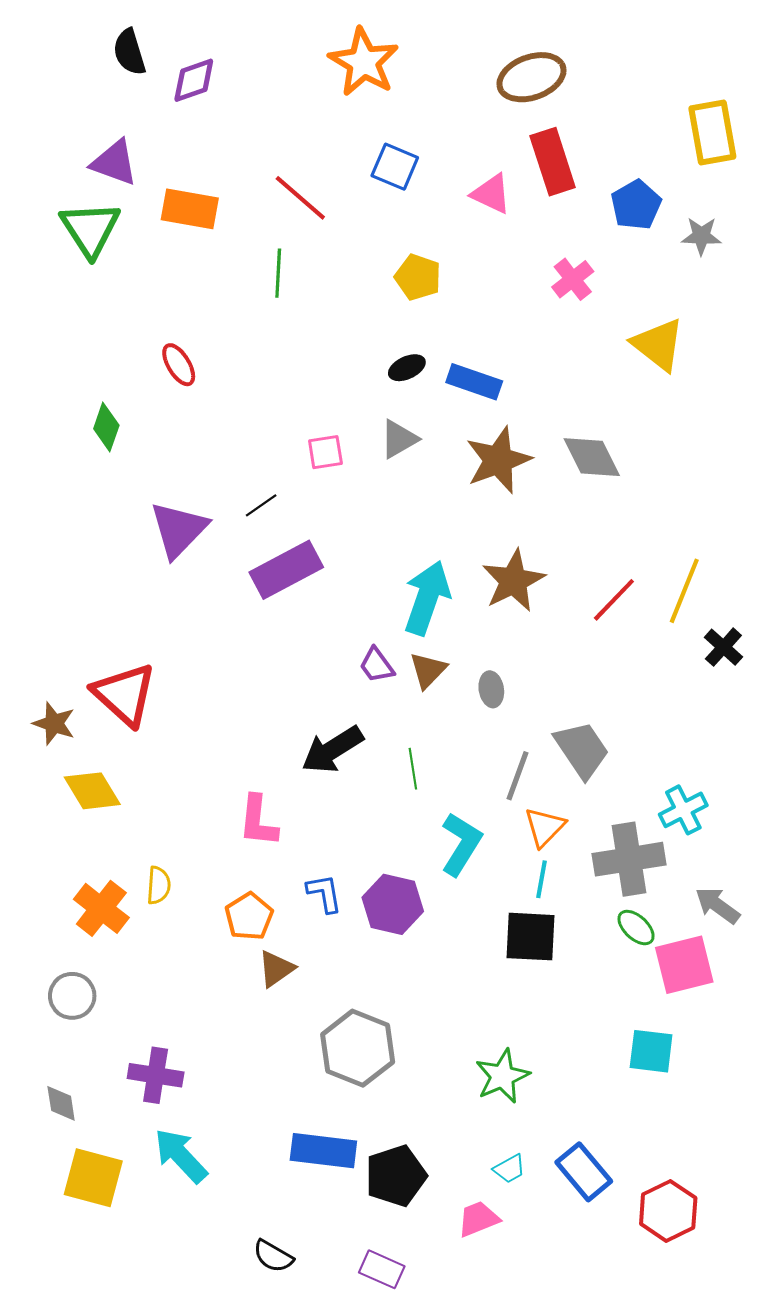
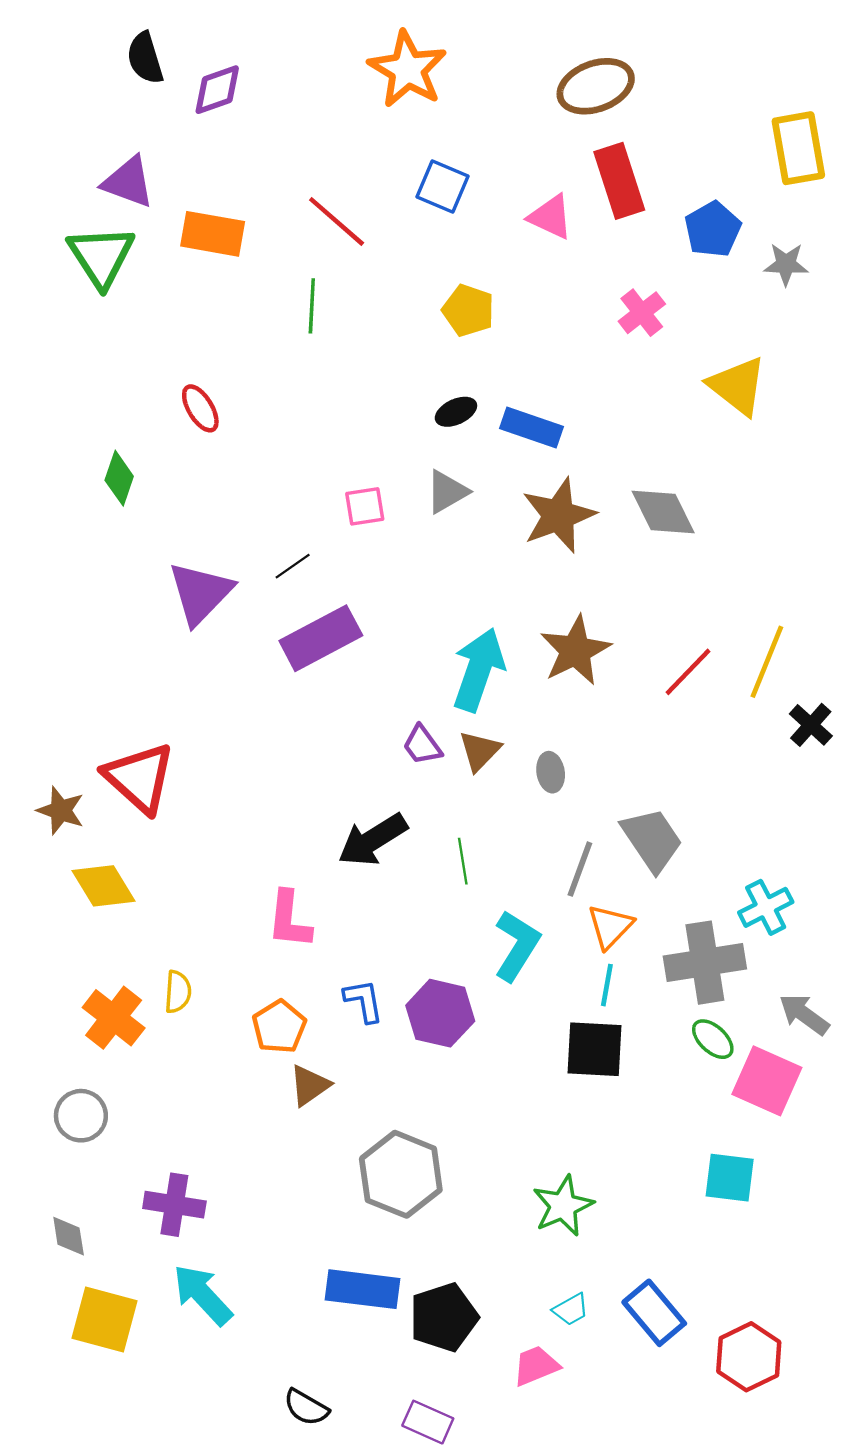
pink square: (684, 965) -> (767, 1081), turned 38

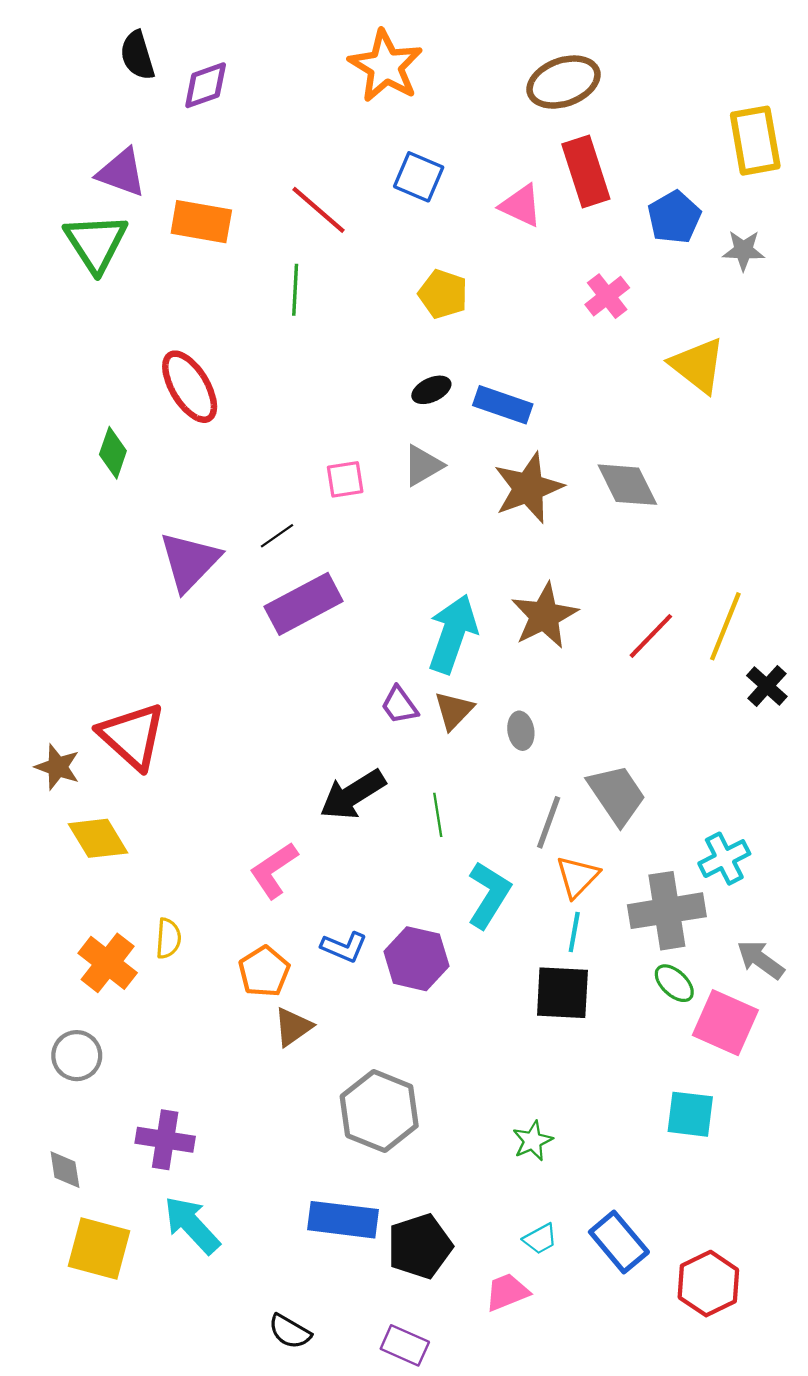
red ellipse: (200, 408) -> (190, 387), size x1.6
pink L-shape: (289, 920) -> (274, 870), turned 50
blue L-shape: (364, 1001) -> (344, 947), turned 123
green star: (563, 1206) -> (533, 1141), size x0.7

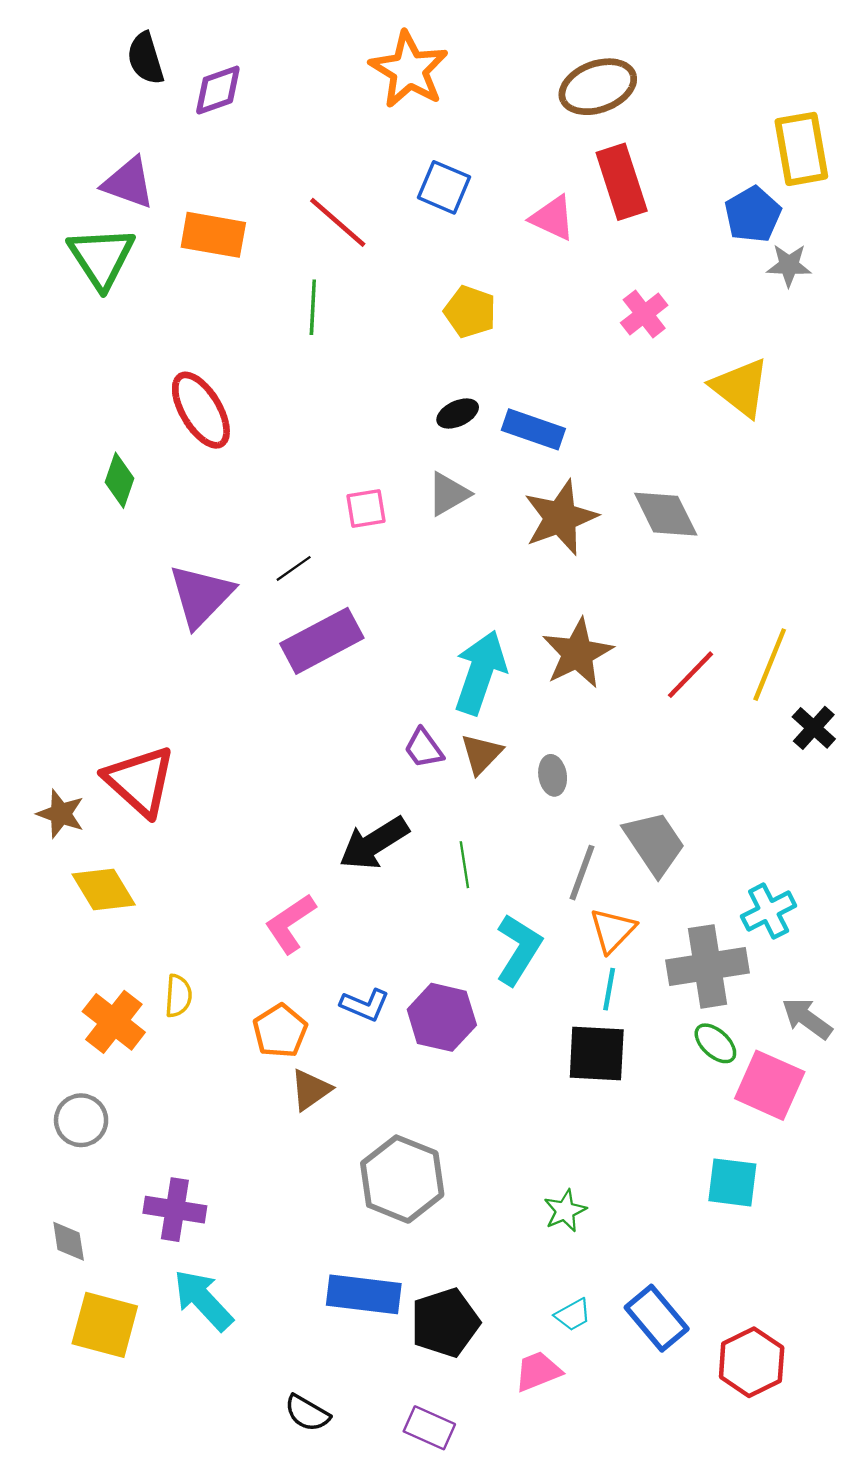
blue pentagon: (674, 217) -> (753, 214), moved

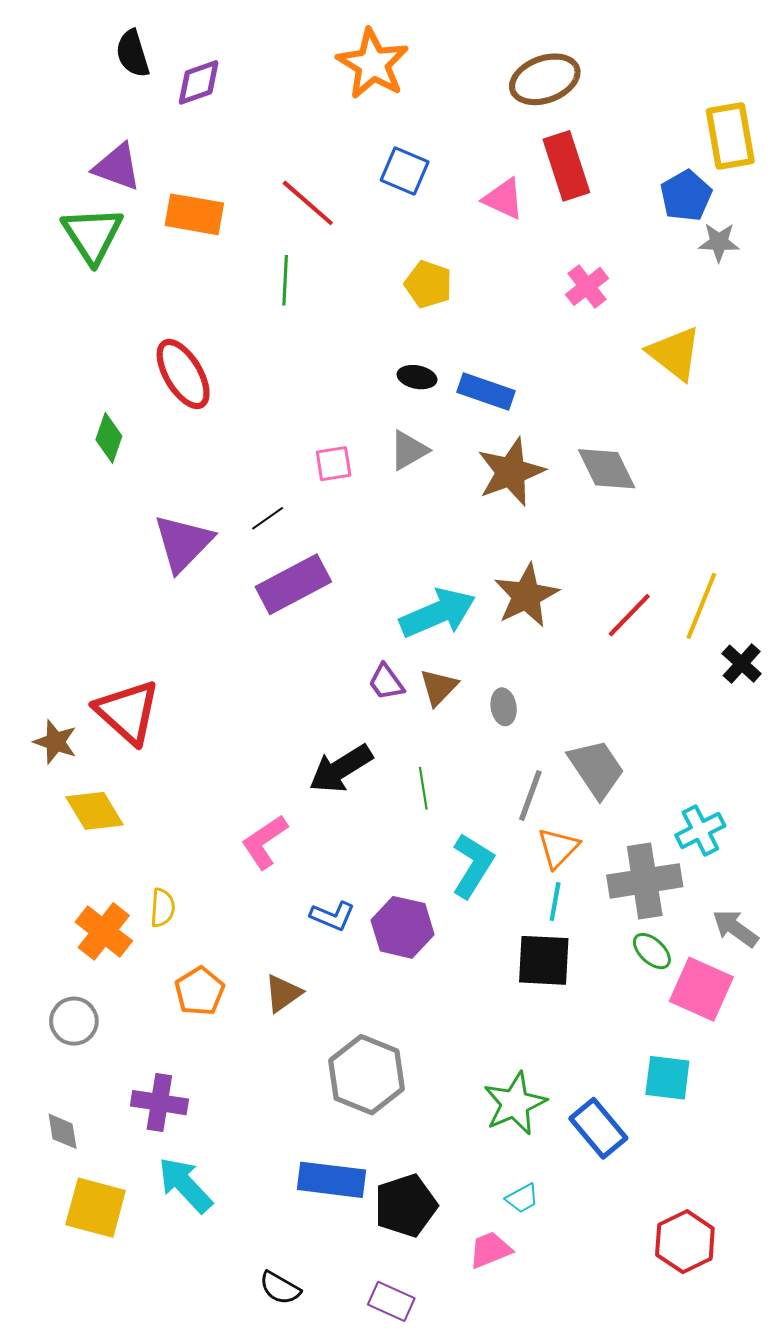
black ellipse: (458, 414) -> (417, 377), turned 36
cyan arrow: (480, 672) -> (438, 613), turned 48
orange pentagon: (280, 1031) -> (200, 991), moved
green star: (565, 1211) -> (515, 1104), size x1.6
blue rectangle: (657, 1318) -> (598, 1128), moved

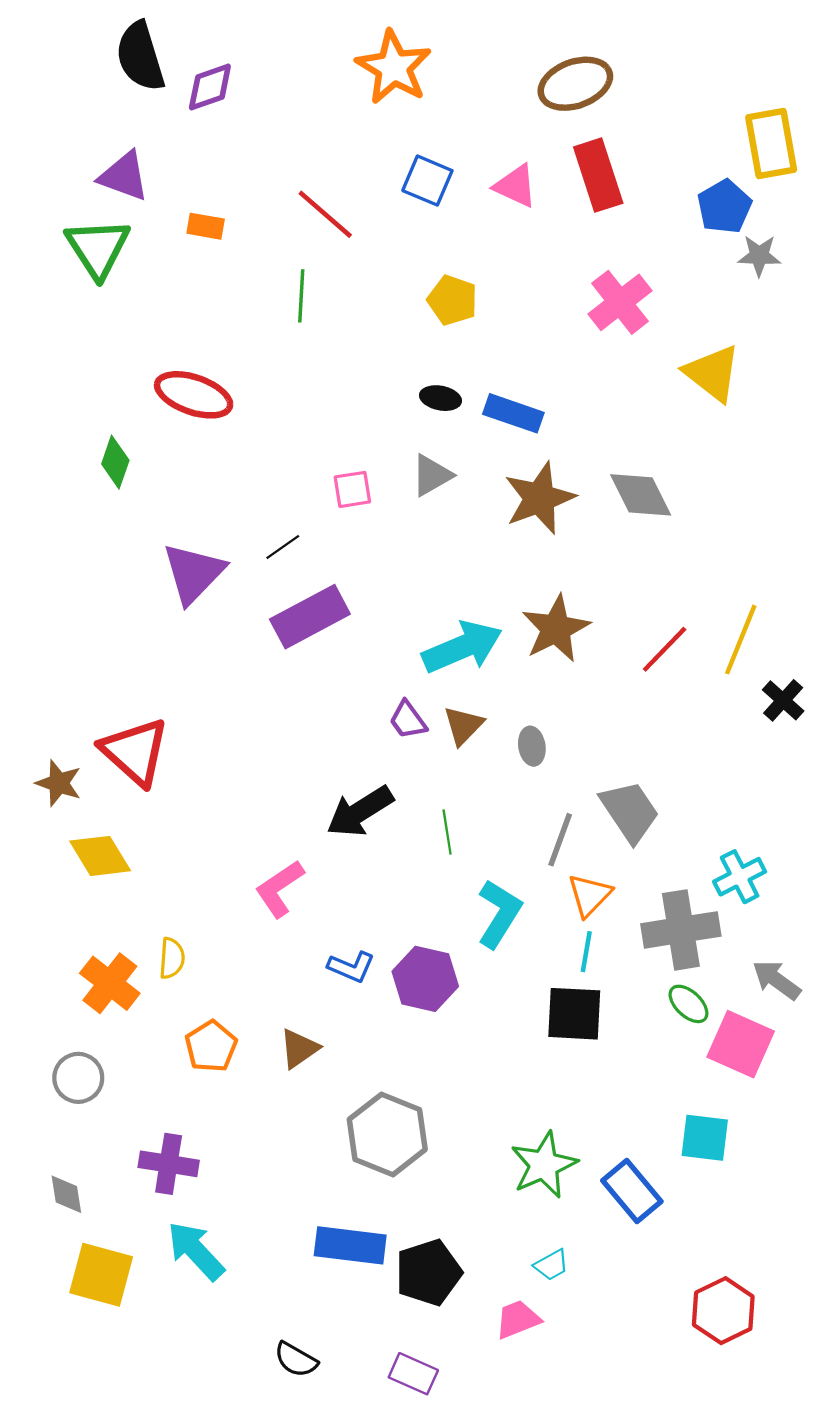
black semicircle: (133, 54) -> (140, 57), size x1.4
pink triangle: (504, 199) -> (516, 186), moved
orange rectangle: (194, 214) -> (206, 226), size x0.6
pink cross: (587, 286) -> (620, 302), size x1.4
red ellipse: (183, 374) -> (194, 395), turned -40

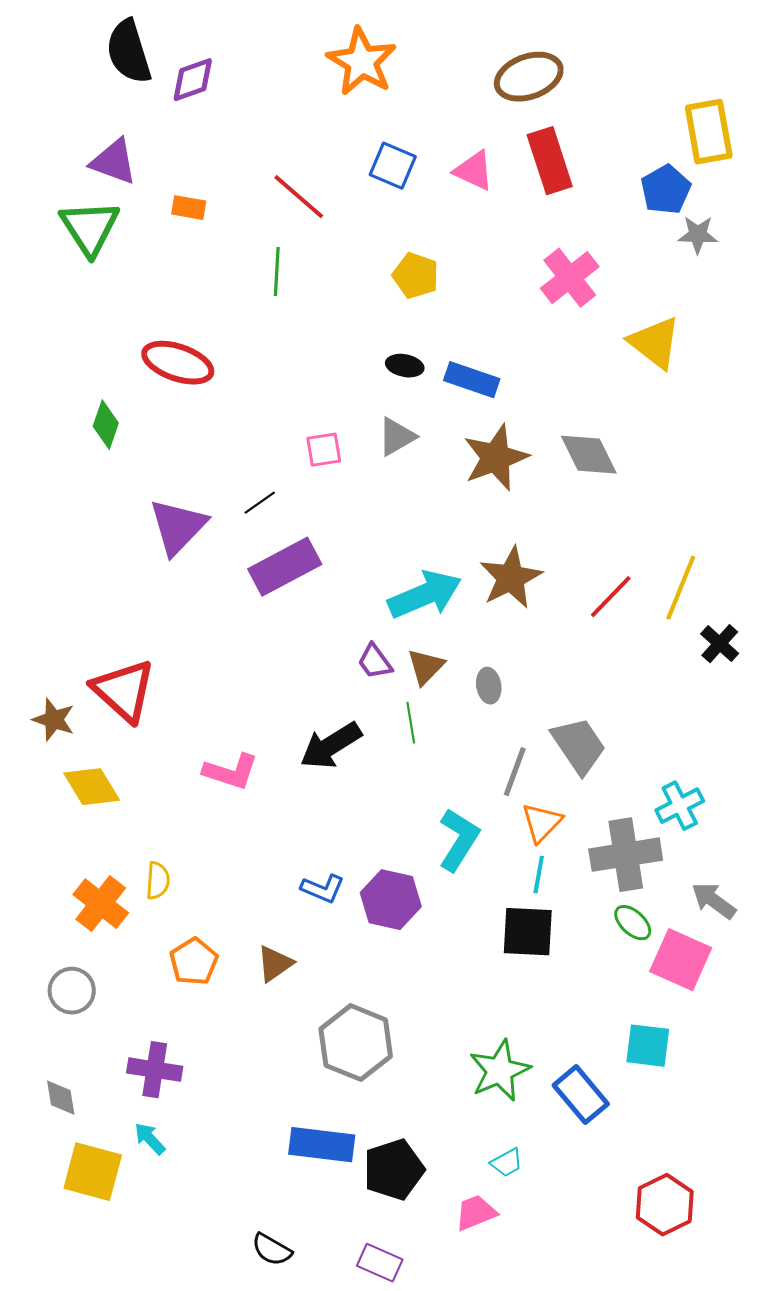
green line: (447, 832) -> (411, 723), moved
pink L-shape: (280, 889) -> (231, 772), moved, turned -128
cyan arrow: (196, 1251) -> (150, 1139), moved, size x0.6

